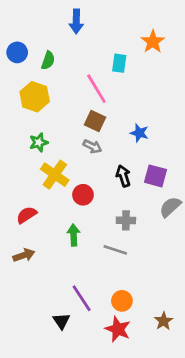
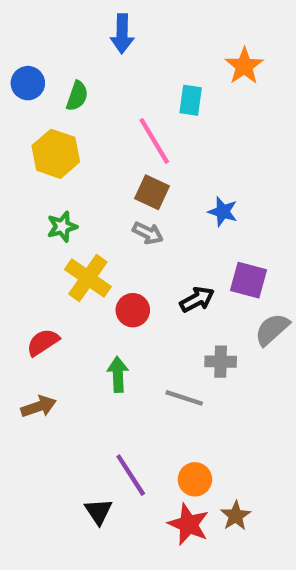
black arrow: (123, 176) -> (197, 299), moved, turned 80
gray cross: (126, 220) -> (221, 362), moved
brown star: (164, 321) -> (236, 516), moved

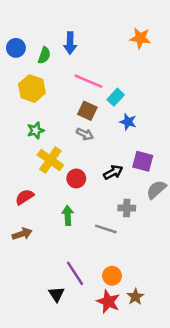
blue arrow: (122, 34) -> (70, 43), moved
orange star: (244, 66) -> (140, 38), turned -30
cyan rectangle: (191, 100) -> (116, 97), moved, turned 35
pink line: (154, 141) -> (89, 81), turned -36

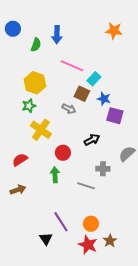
blue circle: (16, 48) -> (13, 29), moved
yellow hexagon: (32, 89) -> (35, 83), moved
brown square: (87, 111) -> (82, 94), moved
purple square: (143, 161) -> (115, 116), moved
red circle: (76, 178) -> (63, 153), moved

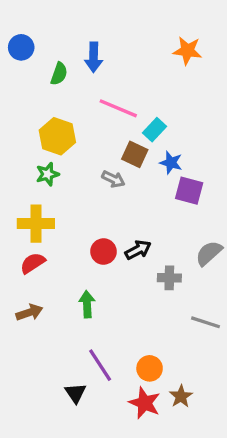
yellow cross: (41, 130) -> (36, 224), moved, turned -35
black arrow: (92, 140) -> (138, 250), moved
green arrow: (55, 175) -> (87, 304), moved
gray line: (86, 186) -> (206, 322), moved

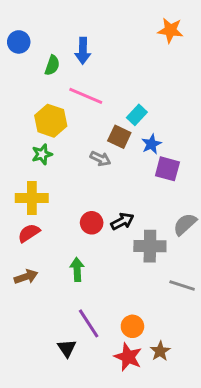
orange star: (187, 51) -> (170, 30), moved
pink line: (118, 108) -> (86, 96), moved
blue star: (171, 163) -> (151, 144), turned 30
gray cross: (169, 278) -> (150, 246), size x1.5

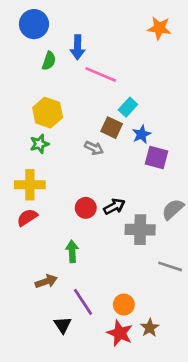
blue circle: (19, 42) -> (34, 24), moved, size x1.4
pink line: (86, 96) -> (101, 74), moved
brown arrow: (26, 277) -> (46, 281), moved

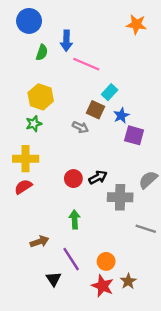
green arrow: (72, 251) -> (75, 219), moved

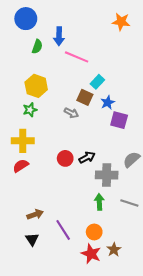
green arrow: (75, 219) -> (99, 202), moved
black triangle: (54, 279) -> (32, 239), moved

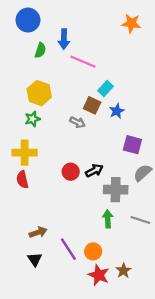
purple square: (119, 120) -> (132, 145), moved
red semicircle: (21, 166) -> (22, 180), turned -70
orange circle: (94, 232) -> (93, 251), moved

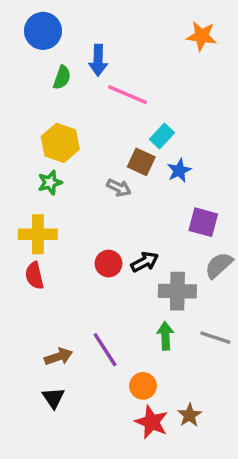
purple line: (68, 249) -> (105, 350), moved

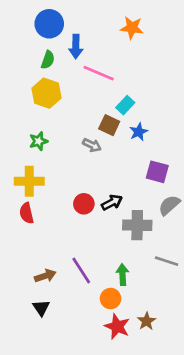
blue circle: (43, 31) -> (49, 24), moved
orange star: (202, 36) -> (132, 28), moved
yellow hexagon: (60, 143) -> (47, 93), moved
green arrow: (165, 336) -> (123, 275), moved

